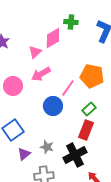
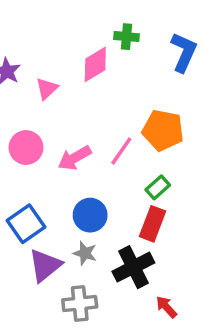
pink triangle: (35, 52) -> (47, 89), moved
pink arrow: (41, 74) -> (75, 158), moved
blue circle: (53, 106) -> (90, 215), moved
purple triangle: (24, 154) -> (45, 265), size x1.5

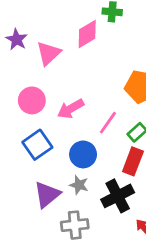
pink triangle: (47, 89) -> (48, 53), size x1.4
pink line: (121, 151) -> (108, 123), moved
blue square: (26, 224) -> (37, 145), moved

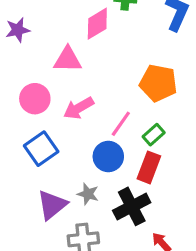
purple star: (17, 40) -> (18, 30), turned 30
pink triangle: (48, 53) -> (68, 60), moved, turned 44
blue circle: (83, 154) -> (108, 156), moved

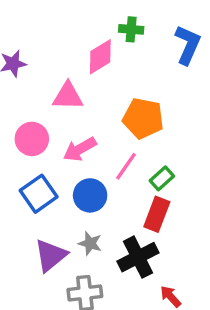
orange pentagon: (158, 83) -> (143, 118), moved
blue circle: (108, 156) -> (90, 195), moved

